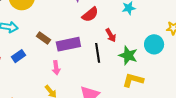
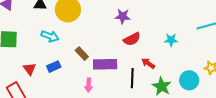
red arrow: (111, 35) -> (148, 63), turned 144

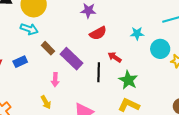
cyan arrow: (50, 36) -> (29, 29), moved
purple rectangle: (105, 64) -> (71, 59), turned 45
cyan circle: (189, 80) -> (160, 49), moved

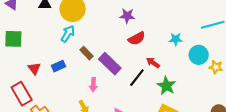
cyan arrow: (29, 29) -> (68, 34), turned -78
black line: (99, 72) -> (137, 78), turned 36

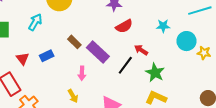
cyan arrow: (68, 34) -> (35, 22), moved

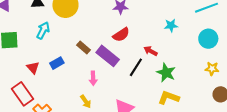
red semicircle: (124, 26) -> (121, 35), moved
cyan circle: (186, 41) -> (208, 39), moved
yellow star: (204, 53) -> (212, 69), moved

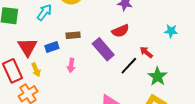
brown rectangle: (83, 47) -> (73, 35), moved, turned -56
red triangle: (33, 68) -> (28, 47), size x1.5
pink arrow: (93, 78) -> (71, 65), moved
yellow arrow: (86, 101) -> (36, 70), moved

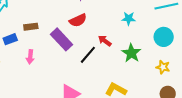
green star: (157, 76) -> (131, 53), moved

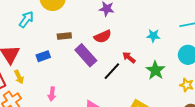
brown rectangle: (31, 27) -> (64, 36), moved
blue rectangle: (10, 39) -> (43, 56), moved
pink arrow: (30, 57) -> (52, 94), moved

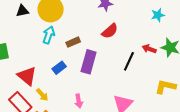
cyan arrow: (26, 19) -> (49, 35), moved
purple rectangle: (86, 55) -> (89, 62), moved, turned 75
red arrow: (129, 57) -> (149, 49), moved

